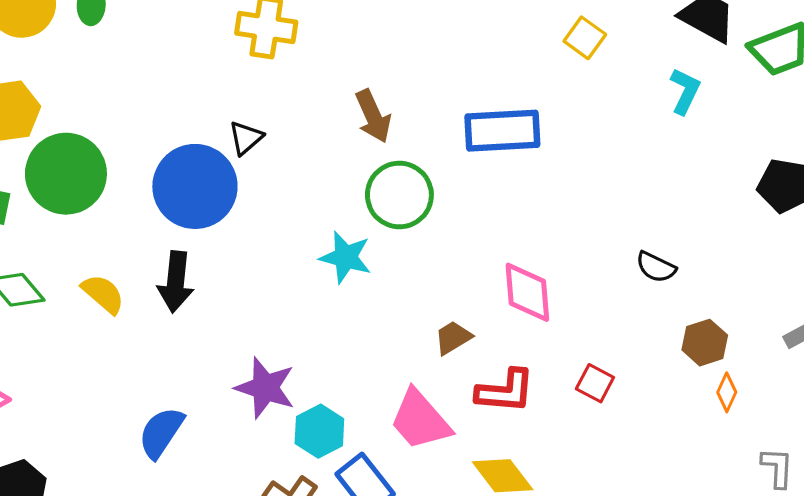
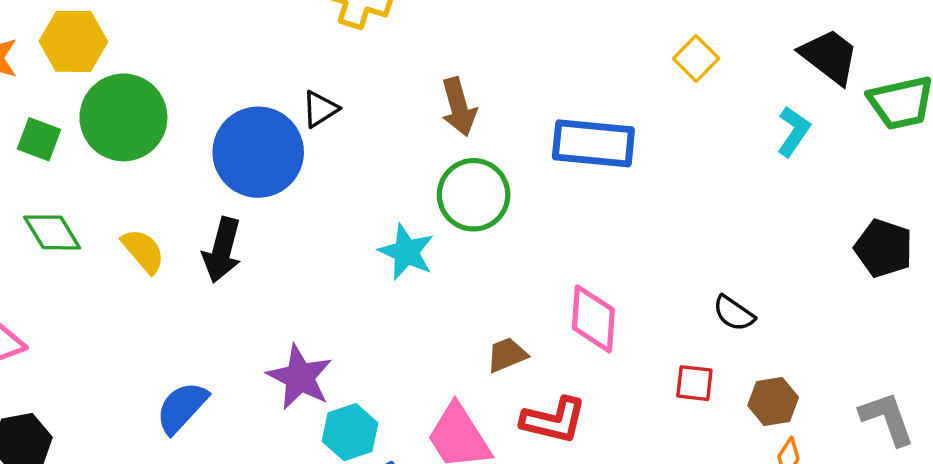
red square: (595, 383) -> (694, 383), moved, turned -30

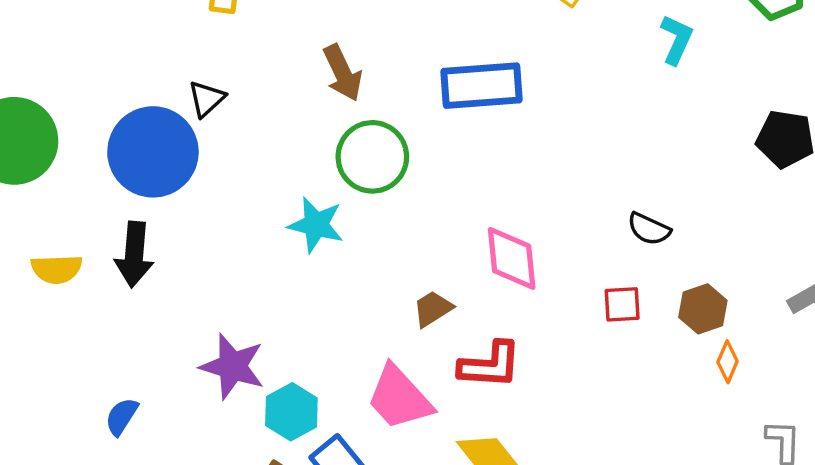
yellow semicircle: (143, 251) -> (57, 269), turned 138
blue semicircle: (182, 408) -> (122, 417), size x0.7

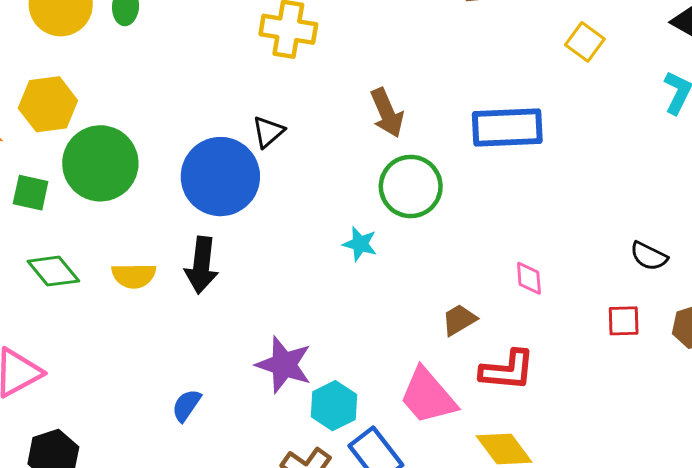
cyan star: (316, 225) -> (360, 244), size x0.7
pink diamond: (512, 258) -> (529, 278), size x0.6

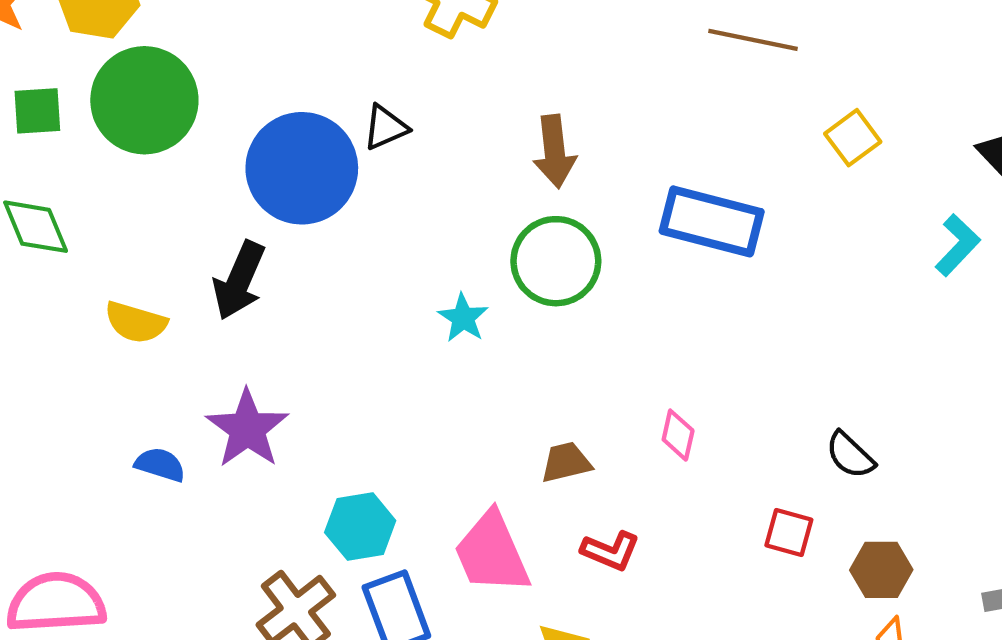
green square: (31, 193) -> (37, 111), turned -33
yellow semicircle: (134, 276) -> (136, 322), moved
purple star: (284, 365) -> (247, 429), moved
red L-shape: (507, 370) -> (610, 551), size x0.7
blue semicircle: (186, 405) -> (160, 465), turned 56

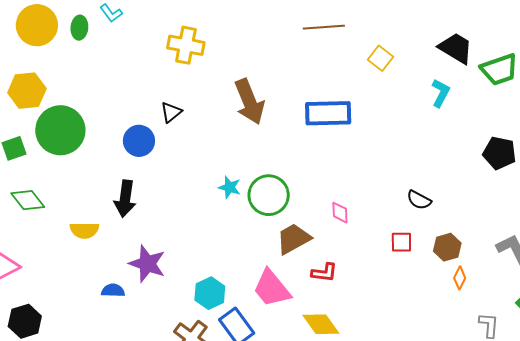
brown arrow: (555, 151) -> (249, 102), size x1.4
blue circle: (302, 168) -> (139, 141), size x0.6
green circle: (556, 261) -> (269, 195), moved
brown trapezoid: (566, 462) -> (293, 239), size x1.5

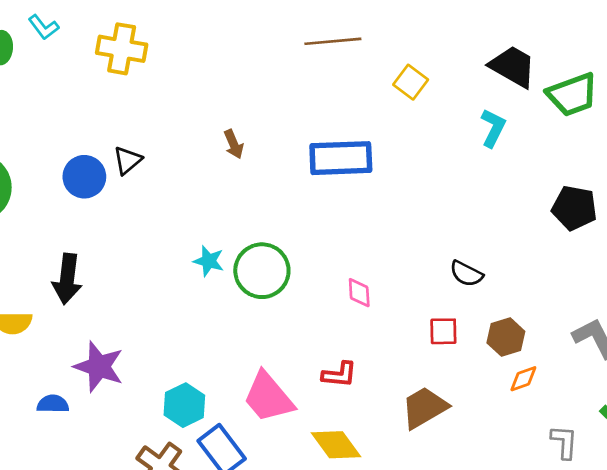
yellow cross: (186, 45) -> (122, 49), moved
brown arrow: (249, 102) -> (234, 144), size x0.5
blue circle: (139, 141) -> (84, 177), moved
brown trapezoid: (293, 239) -> (424, 408), moved
orange diamond: (460, 278) -> (523, 379), turned 45

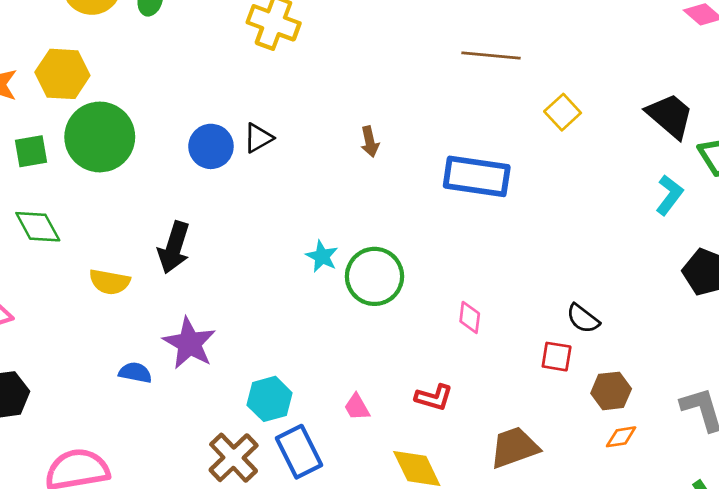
cyan L-shape: (493, 128) -> (669, 195), moved
red square: (443, 331) -> (557, 357), moved
pink trapezoid: (268, 397) -> (357, 407), size x0.5

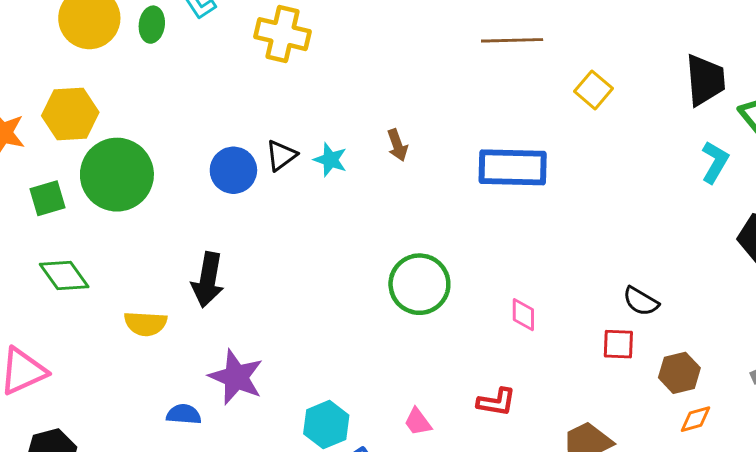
black trapezoid: (670, 116) -> (705, 80), turned 52
cyan star: (322, 256) -> (330, 160), moved

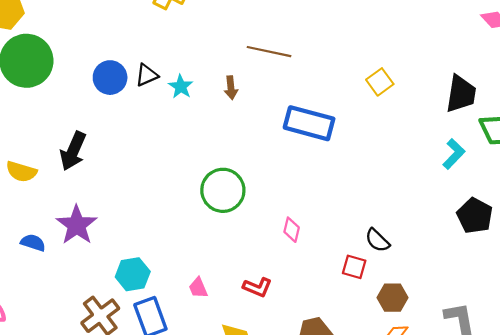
brown line: (512, 40) -> (269, 52), moved

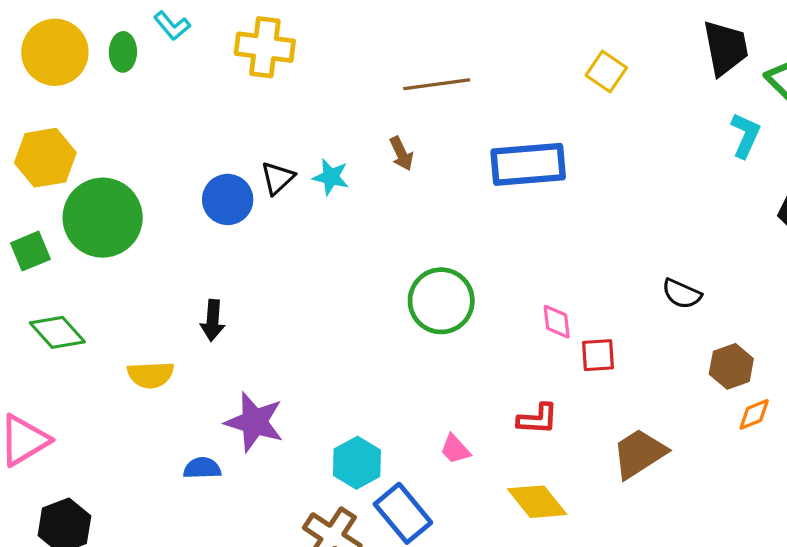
black arrow: (73, 151) -> (213, 320), size x0.7
red square: (354, 267) -> (598, 355), moved

